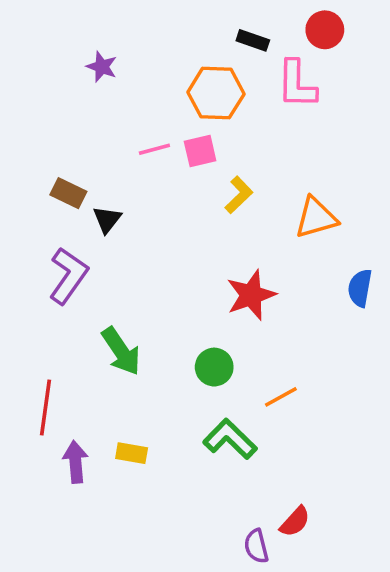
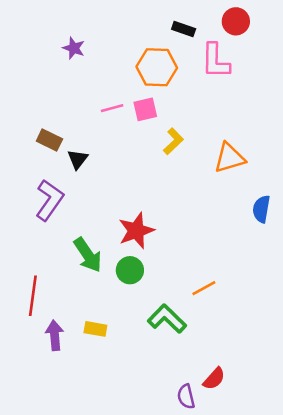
red star: (251, 295) -> (136, 231), moved
green circle: (214, 367) -> (130, 270), moved

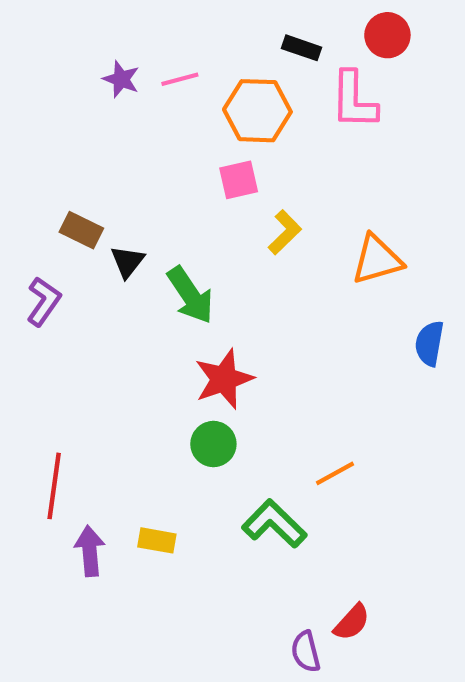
pink line: (112, 108) -> (180, 79), moved
purple L-shape: (49, 200) -> (44, 301), moved, size x0.7
green arrow: (88, 255) -> (190, 295), moved

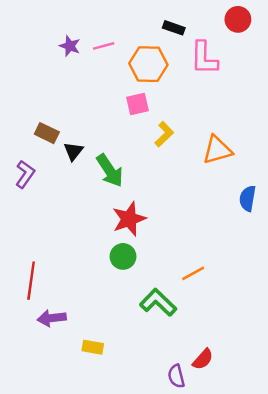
red circle: (387, 35) -> (238, 19), moved
yellow rectangle: (157, 540) -> (93, 347), moved
purple arrow: (90, 551) -> (52, 318), turned -92

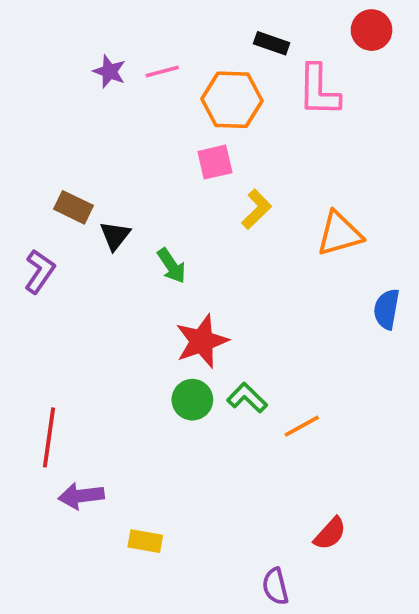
green arrow: (110, 171) -> (172, 266), size x0.7
green L-shape: (158, 302) -> (247, 398), moved, size x0.7
red semicircle: (203, 359) -> (330, 534), moved

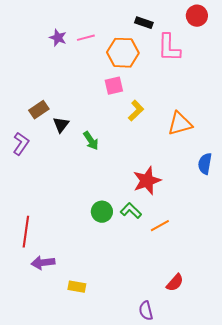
brown rectangle: (74, 207) -> (39, 110), turned -60
red star: (202, 341) -> (147, 181), moved

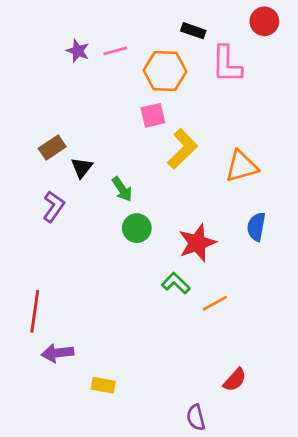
yellow L-shape: (136, 111) -> (182, 149), size x1.4
purple L-shape: (21, 144) -> (54, 207), moved
blue semicircle: (205, 164) -> (256, 227), moved
green circle: (102, 212) -> (137, 228), moved

